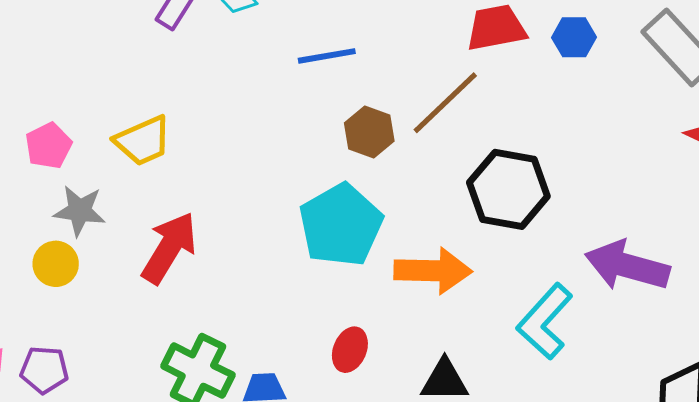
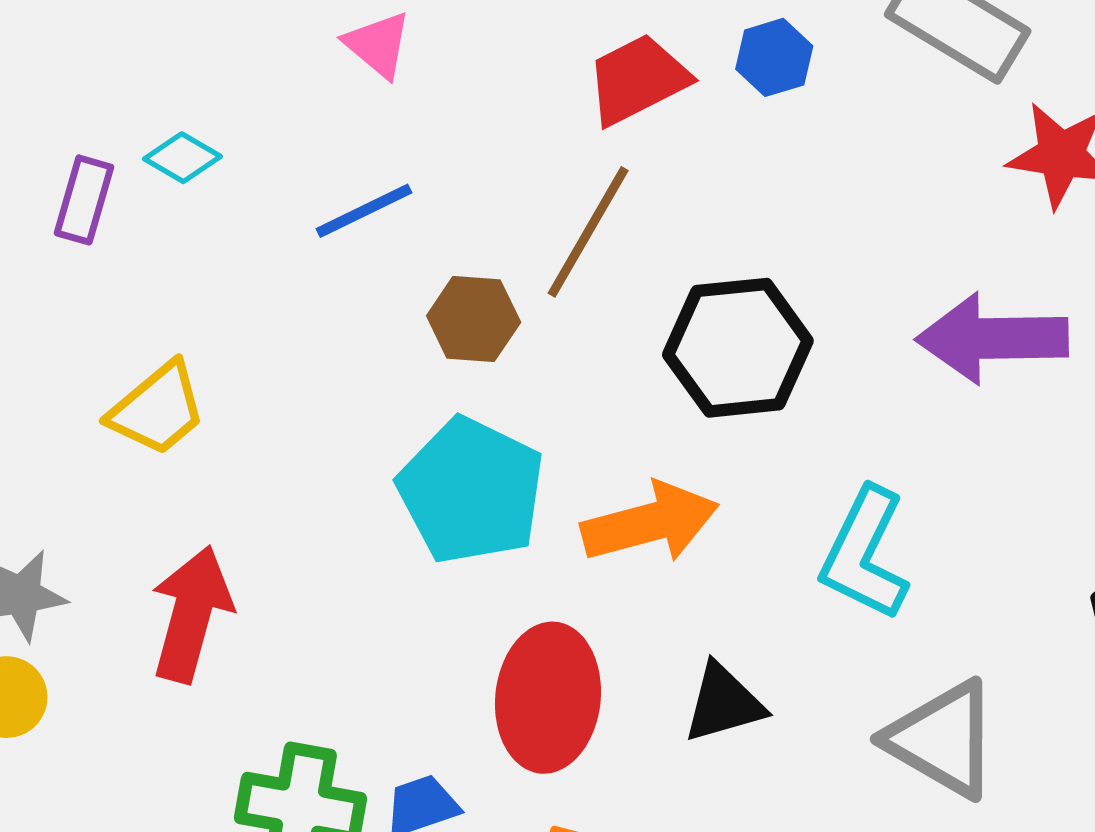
yellow trapezoid: (143, 141) -> (158, 409), moved
purple arrow: (627, 266) -> (992, 338), moved
red ellipse: (350, 350) -> (548, 698), size x1.8

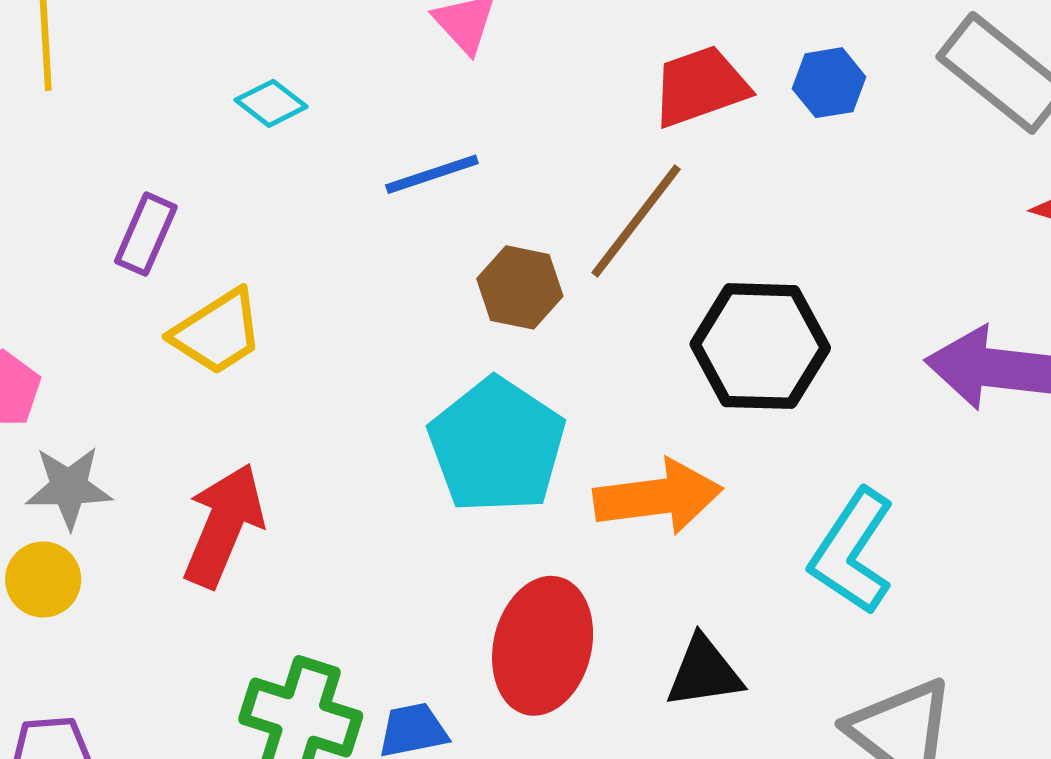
purple rectangle: (84, 200) -> (146, 234), moved

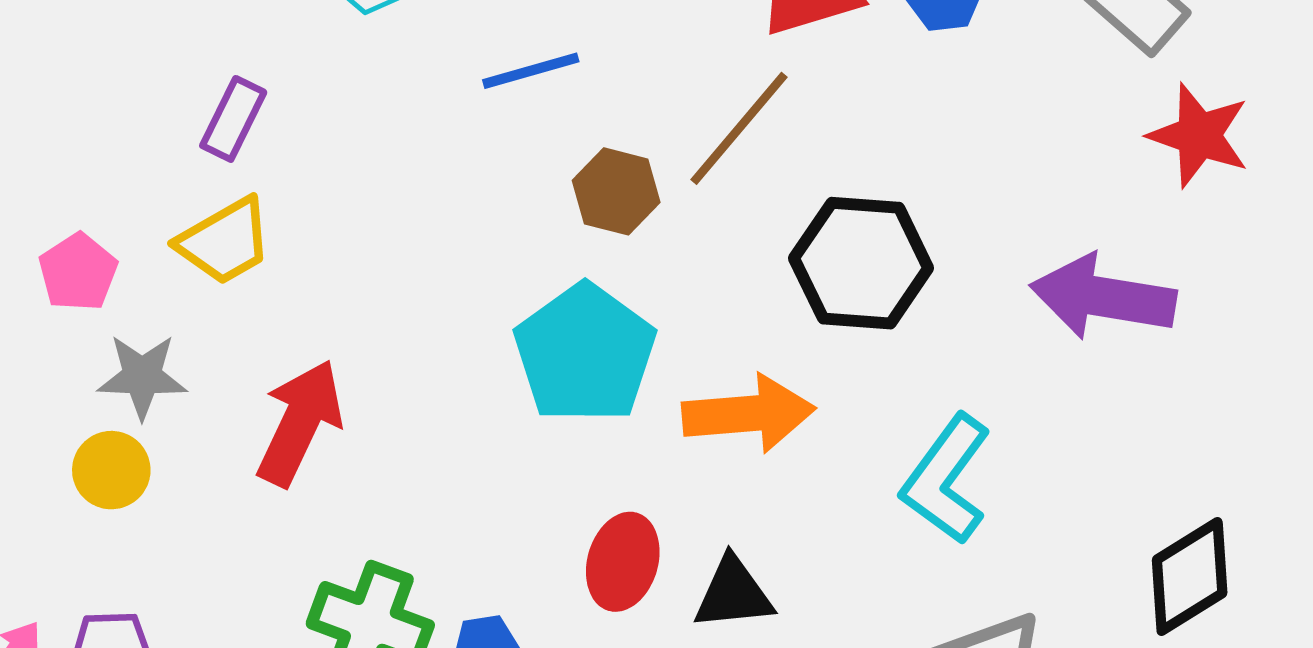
yellow trapezoid: (217, 332) -> (225, 241), moved
red ellipse: (543, 646) -> (623, 562), size x0.7
black triangle: (704, 672) -> (733, 594), moved

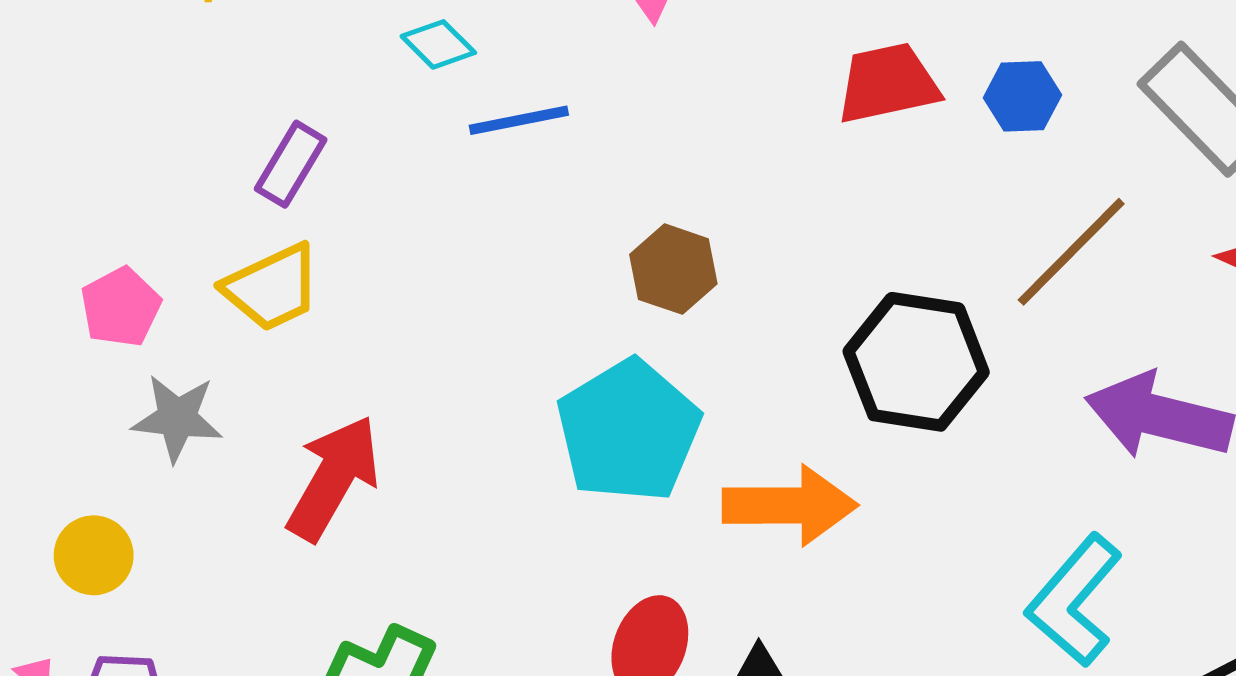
blue line: (531, 71) -> (519, 120), moved
brown line: (739, 128) -> (1071, 252), moved
yellow circle: (111, 470) -> (94, 555), moved
cyan L-shape: (946, 479) -> (1074, 600), moved

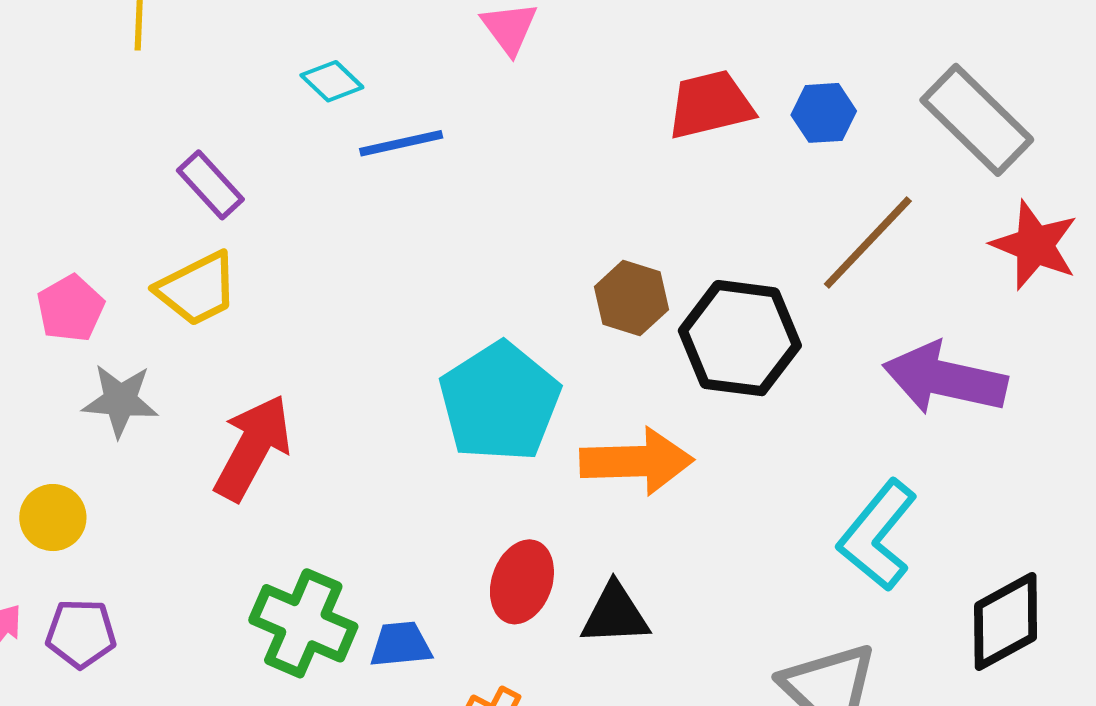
purple rectangle: (291, 164) -> (210, 185), turned -72
brown hexagon: (673, 269) -> (631, 298), moved

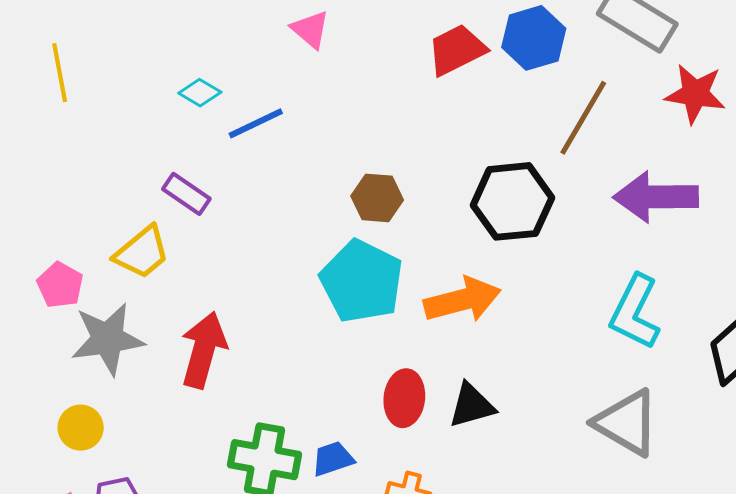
blue hexagon: (824, 113) -> (534, 38), size x1.5
purple rectangle: (210, 185) -> (186, 194), moved
brown hexagon: (631, 298) -> (377, 198), moved
gray star: (120, 400) -> (108, 339), size x1.4

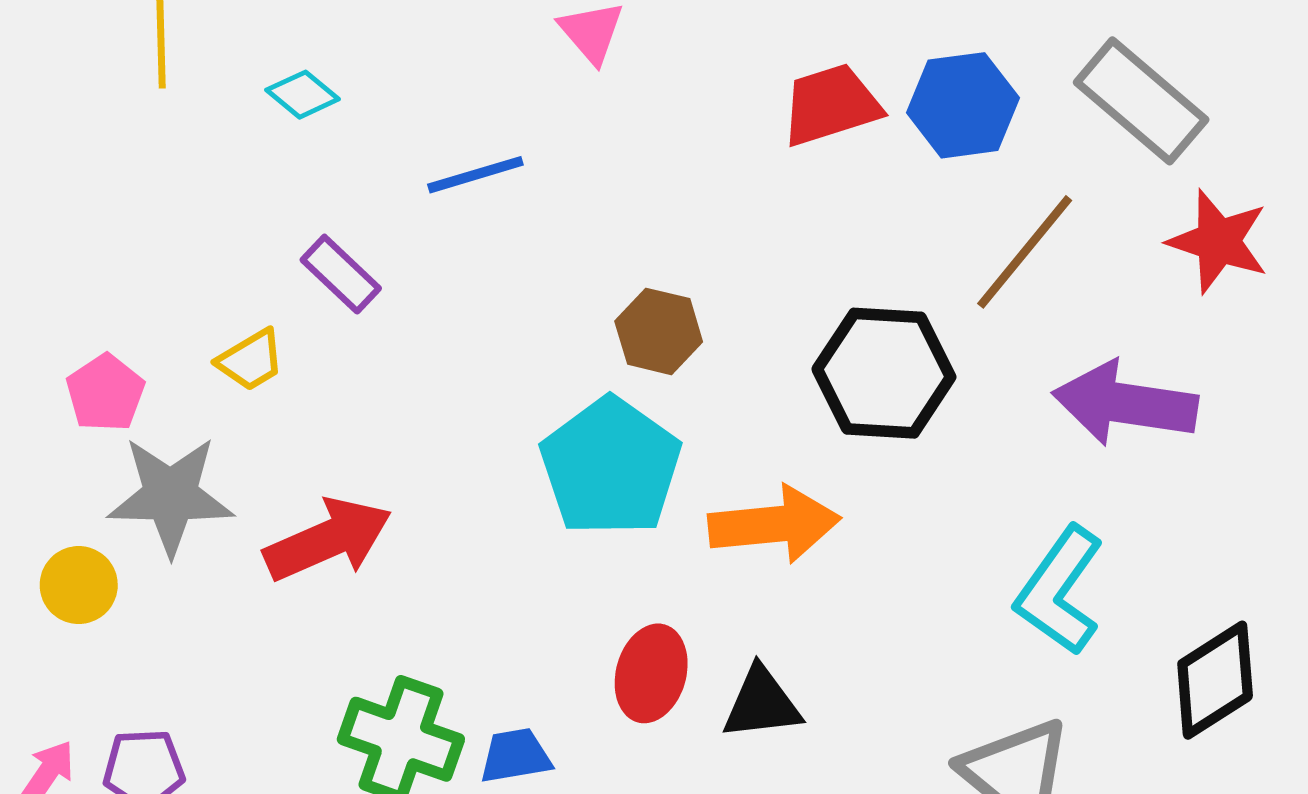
cyan diamond: (200, 93) -> (303, 95), moved
yellow trapezoid: (142, 252) -> (251, 360), size x0.7
red arrow: (203, 350) -> (328, 540), turned 42
yellow circle: (81, 428) -> (79, 585), moved

